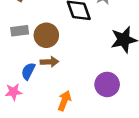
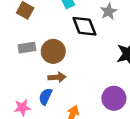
blue semicircle: (28, 71) -> (45, 97), moved

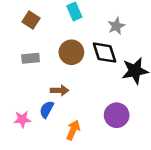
black diamond: (84, 26) -> (105, 53), moved
brown circle: (53, 51) -> (71, 52), moved

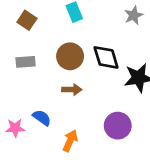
gray star: (116, 26) -> (134, 15), moved
brown arrow: (60, 90) -> (72, 90), moved
blue semicircle: (47, 109) -> (42, 118), turned 96

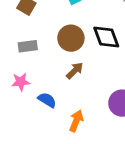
brown arrow: (72, 90) -> (75, 71), turned -42
pink star: (15, 128) -> (21, 82), moved

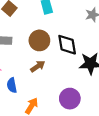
blue semicircle: (47, 100) -> (12, 85), turned -144

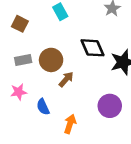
brown circle: (39, 40) -> (51, 60), moved

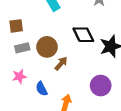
brown square: (20, 24) -> (16, 26), moved, turned -32

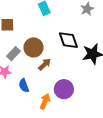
gray rectangle: (22, 48) -> (14, 54), moved, turned -40
purple circle: (101, 86) -> (64, 89), moved

